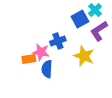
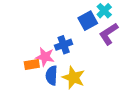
yellow star: (84, 56) -> (73, 78), moved

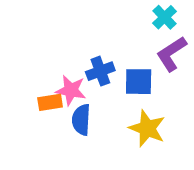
blue square: (88, 21) -> (139, 82), moved, turned 30
yellow star: (73, 78) -> (147, 128), moved

